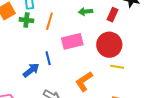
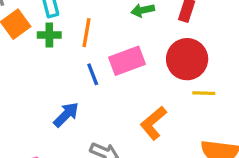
blue line: (48, 58) -> (93, 74), moved

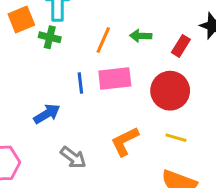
orange line: (86, 33) -> (103, 40), moved
yellow line: (204, 93) -> (176, 138), moved

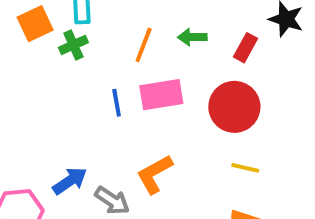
green cross: (50, 37) -> (73, 45), turned -35
blue arrow: (47, 114) -> (70, 181), moved
orange L-shape: (125, 141) -> (155, 174), moved

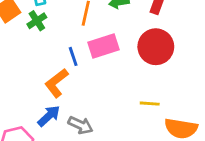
yellow line: (245, 168) -> (150, 104), moved
orange L-shape: (155, 174) -> (57, 83), moved

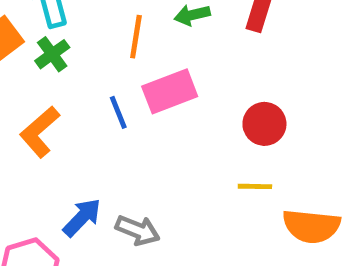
red circle: (156, 47) -> (264, 124), moved, size x0.7
orange L-shape: (57, 83) -> (40, 132), moved

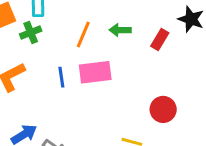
red circle: (264, 124) -> (163, 109), moved

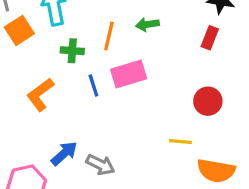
green cross: (31, 32) -> (72, 51), moved, turned 36
red rectangle: (160, 39) -> (210, 38), moved

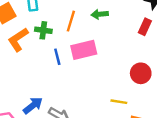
orange L-shape: (40, 94) -> (18, 40), moved

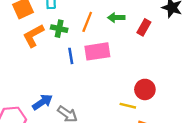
red rectangle: (145, 27) -> (144, 27), moved
red circle: (141, 73) -> (145, 89), moved

